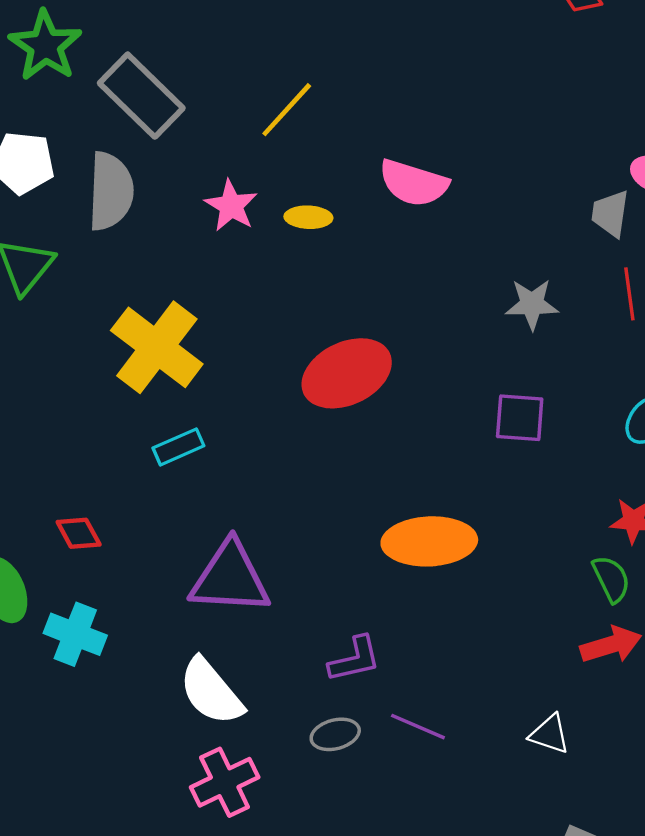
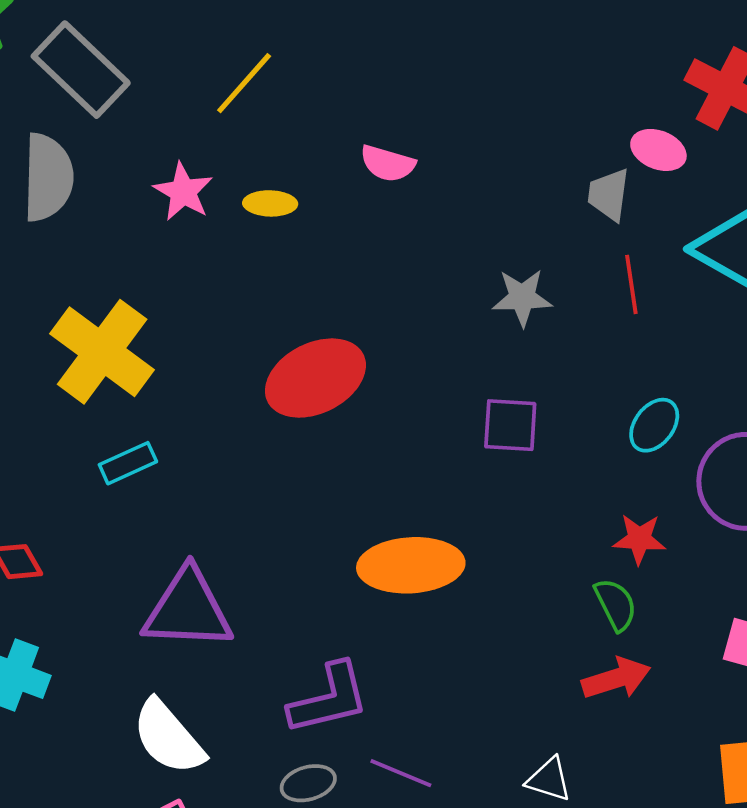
pink semicircle: (414, 183) -> (388, 163), size x0.7
purple L-shape: (355, 659) -> (329, 699), size x1.4

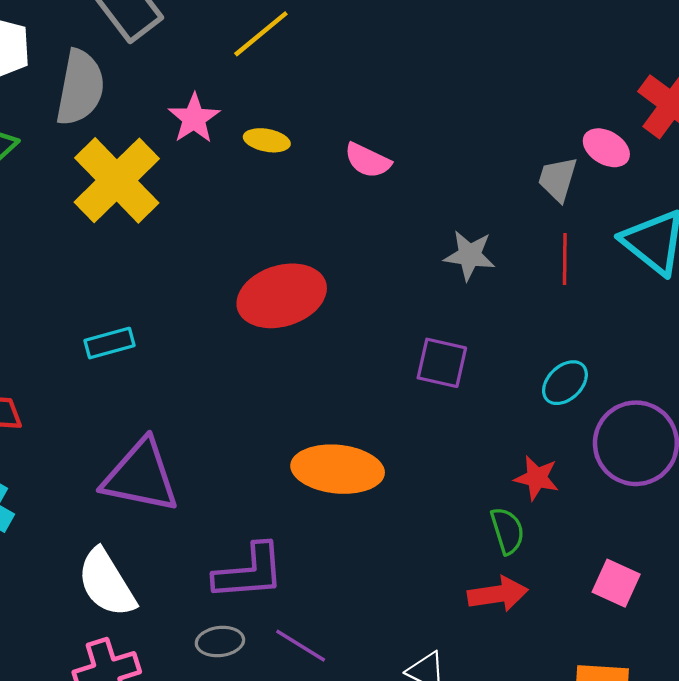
pink semicircle: (388, 163) -> (368, 160), moved
yellow cross: (102, 352) -> (117, 180), moved

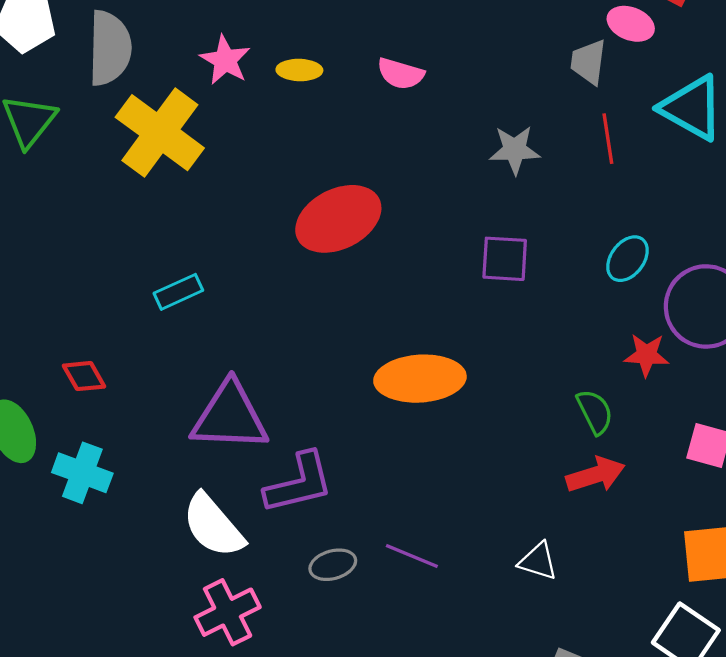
red star: (537, 478) -> (646, 355), moved
purple L-shape: (249, 572) -> (299, 483), moved

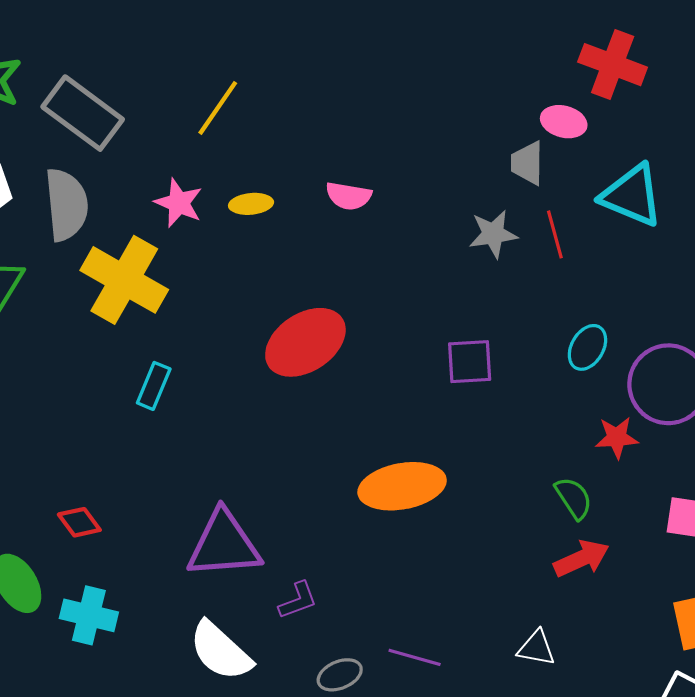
gray star: (515, 150) -> (493, 234), moved
cyan rectangle: (178, 292) -> (154, 386), moved, turned -36
purple L-shape: (299, 483) -> (298, 600), size x0.6

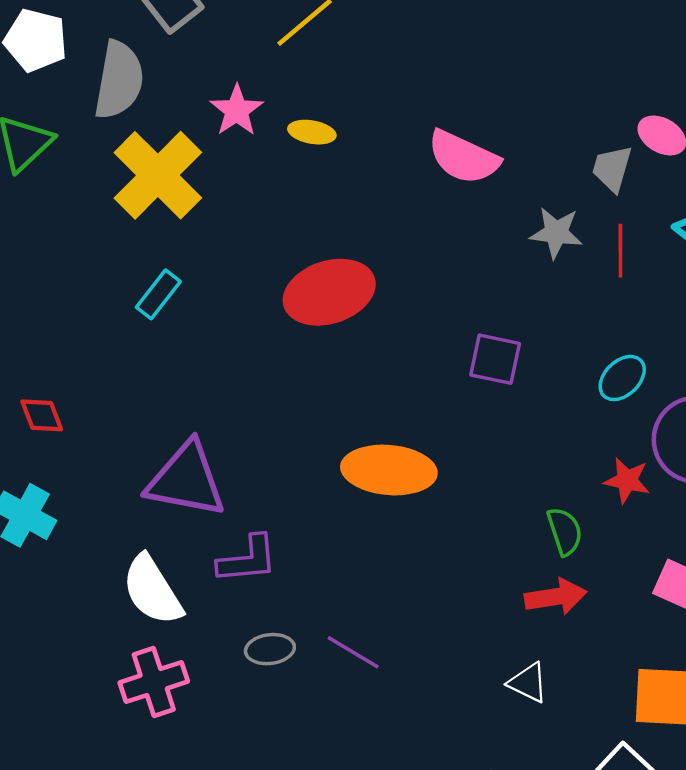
pink semicircle: (349, 196) -> (463, 157), moved, size x1.5
purple L-shape: (298, 600) -> (248, 559), size x1.4
white triangle: (536, 648) -> (528, 683), moved

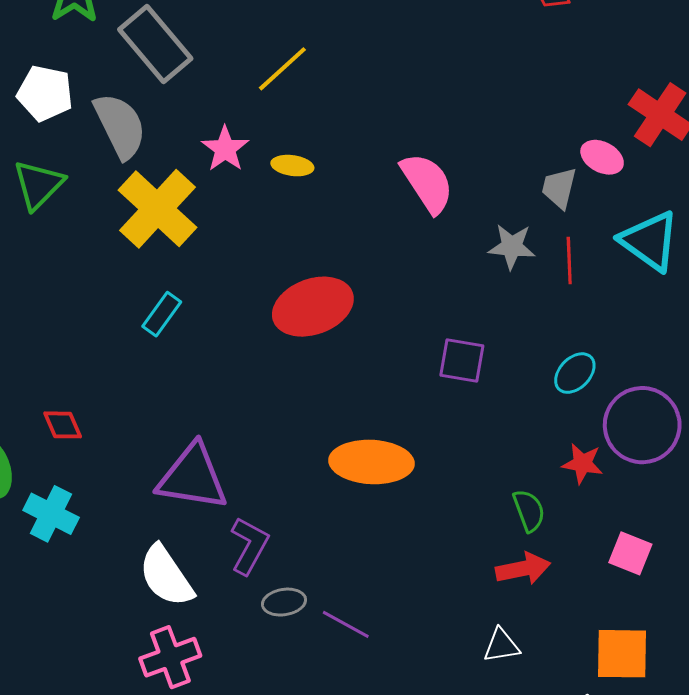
gray semicircle: (119, 80) -> (120, 126), turned -34
pink semicircle: (463, 157) -> (427, 183), turned -146
purple L-shape: (248, 559) -> (249, 546), turned -54
gray ellipse: (270, 649) -> (284, 602), moved
white triangle: (528, 683) -> (501, 646), turned -33

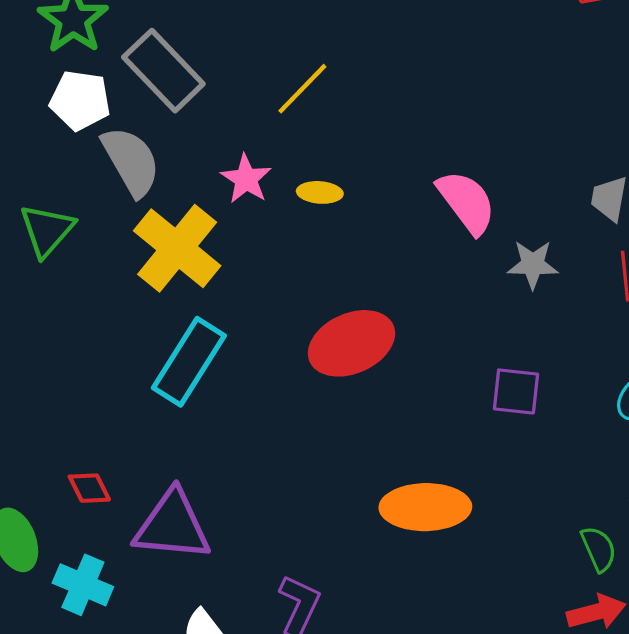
white pentagon: (45, 93) -> (80, 100), moved
gray star: (512, 247) -> (533, 264), moved
cyan rectangle: (162, 314) -> (189, 362), size x1.8
purple triangle: (193, 477) -> (172, 526), moved

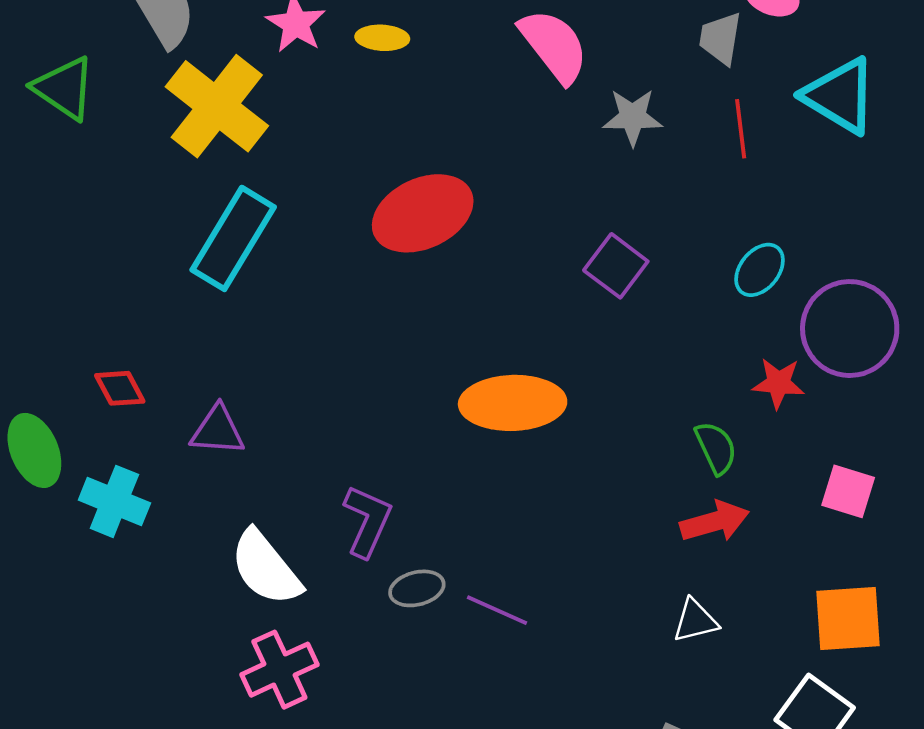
green triangle: (47, 230) -> (64, 88), turned -36
purple square: (516, 391) -> (616, 266), turned 32
purple triangle: (172, 526) -> (218, 430), size x0.6

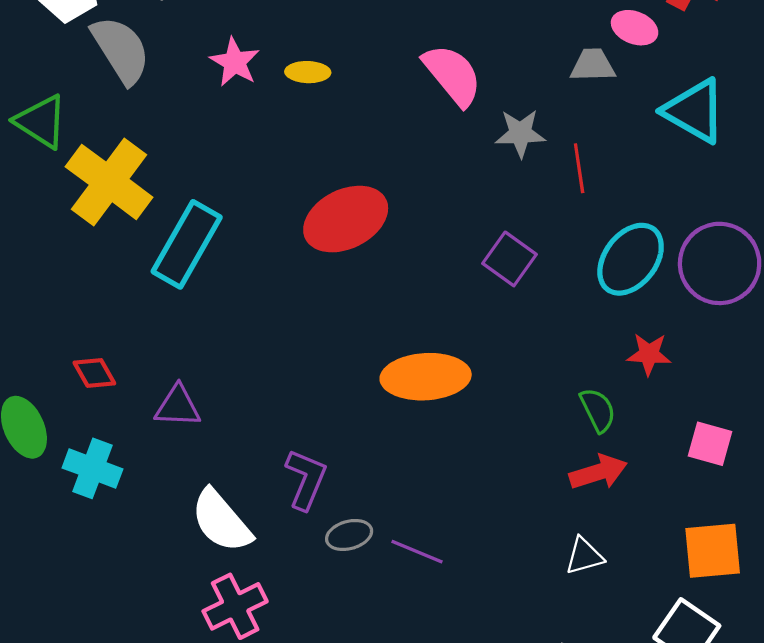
gray trapezoid: (721, 38) -> (593, 65), turned 81
yellow cross: (217, 106) -> (109, 182), moved
red line: (741, 129) -> (579, 168), moved
cyan ellipse: (760, 270) -> (631, 259), size x1.6
purple circle: (850, 329) -> (720, 263), moved

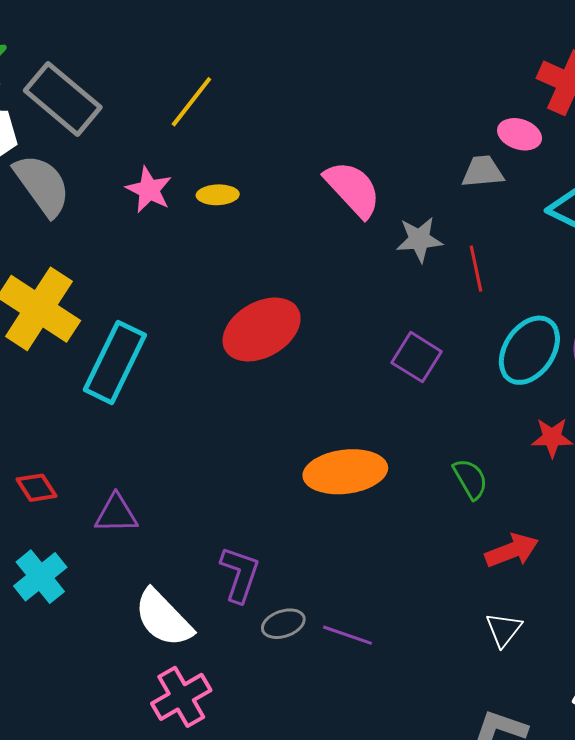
green semicircle: (598, 410) -> (470, 479), moved
cyan cross: (92, 468) -> (40, 577), turned 34
white triangle: (584, 556) -> (504, 630), turned -33

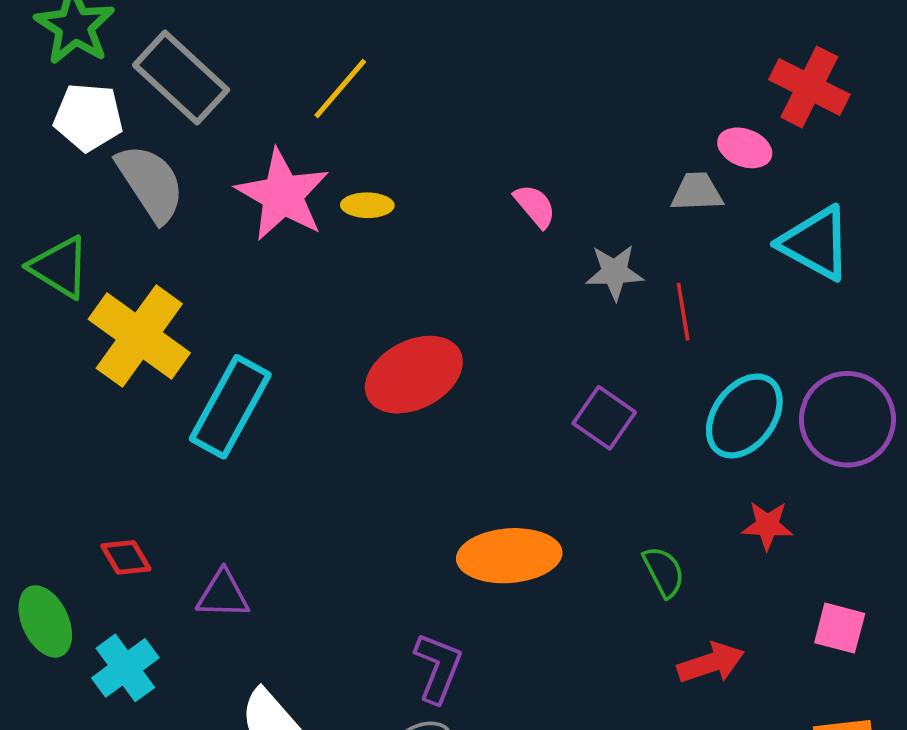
pink semicircle: (353, 189) -> (535, 206), size x0.6
pink star: (149, 190) -> (283, 195), size x1.6
purple L-shape: (240, 574) -> (438, 668), moved

